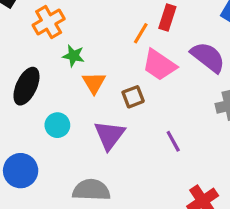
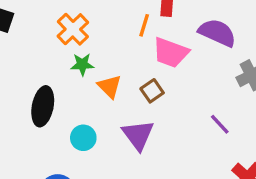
orange cross: (49, 22) -> (73, 29), moved
purple line: (173, 141) -> (220, 124), moved

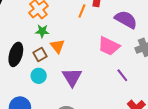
pink trapezoid: (171, 52) -> (109, 46), moved
brown square: (152, 91) -> (40, 55), moved

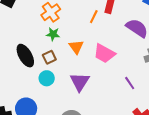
orange triangle: (57, 46) -> (76, 47), moved
pink trapezoid: (109, 46) -> (104, 53), moved
black ellipse: (16, 54) -> (25, 56), turned -50

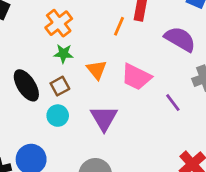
purple line: (130, 83) -> (173, 103), moved

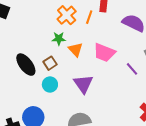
orange cross: (59, 23) -> (67, 15), moved
green star: (63, 54) -> (59, 39), moved

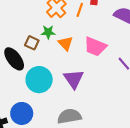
brown square: (50, 63) -> (32, 43), moved, turned -32
cyan circle: (50, 84) -> (39, 80), size x1.6

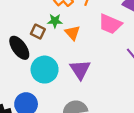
pink trapezoid: (95, 47) -> (110, 24), moved

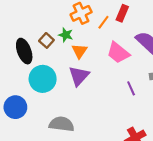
purple triangle: (80, 70) -> (79, 76), moved

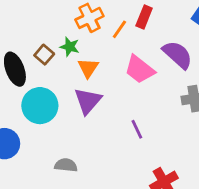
purple line: (131, 88) -> (137, 129), moved
gray semicircle: (62, 124) -> (66, 165), size x0.7

